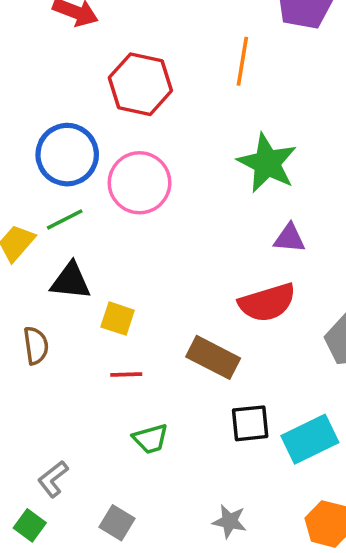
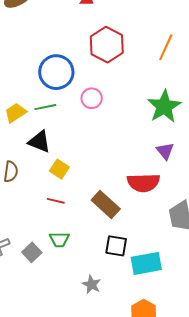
pink circle: (140, 183) -> (92, 98), size x0.6
purple triangle: (289, 238) -> (165, 151), turned 30
gray star: (230, 521) -> (92, 284), moved
gray square: (117, 523) -> (32, 252), moved

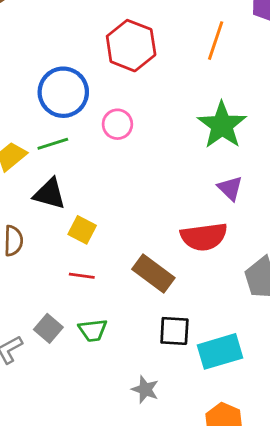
gray square: (32, 252) -> (48, 328), moved

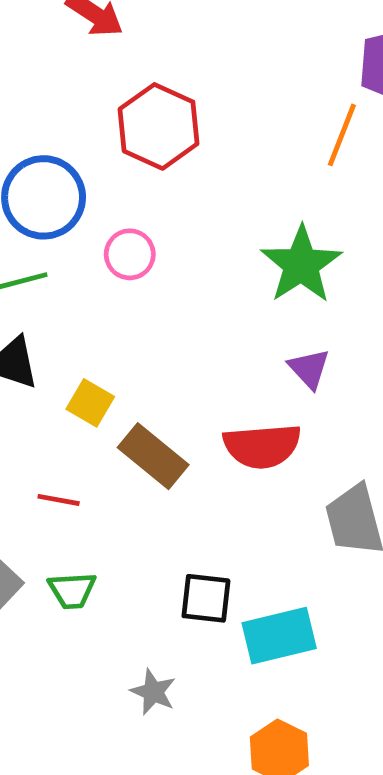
orange line: (216, 41) -> (342, 135), moved
yellow square: (82, 230) -> (90, 403), moved
brown rectangle: (153, 273) -> (153, 456), moved

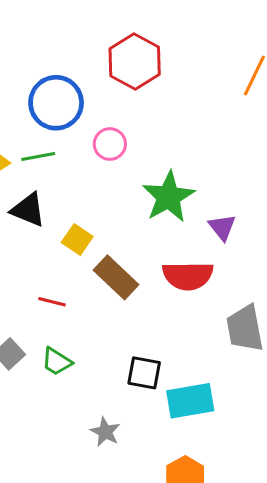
green star: (301, 265) -> (168, 197), moved
green trapezoid: (72, 590) -> (57, 362), turned 32

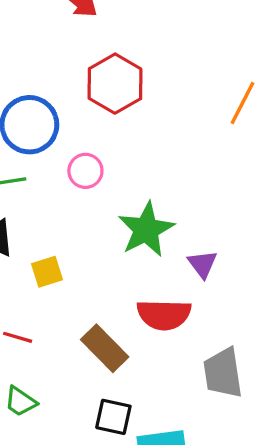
yellow square: (77, 240) -> (47, 272), turned 36
brown rectangle: (116, 277) -> (105, 348), moved

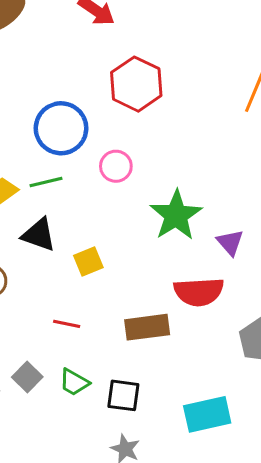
brown rectangle: (105, 348) -> (147, 327), turned -48
black square: (113, 417) -> (123, 395), moved

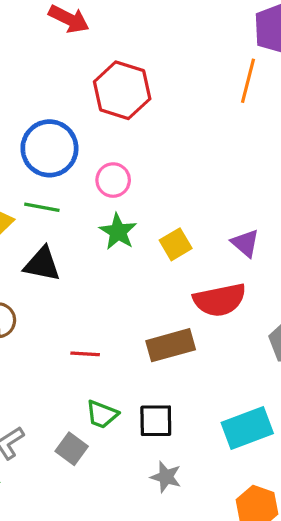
green line: (46, 182) -> (42, 207), turned 32
green star: (176, 215) -> (118, 232), moved, size x0.7
yellow square: (88, 262) -> (176, 244), moved
gray square: (27, 377) -> (72, 449), moved

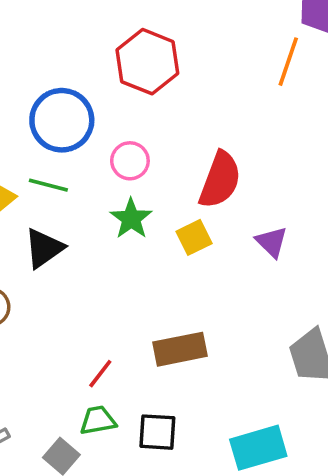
black triangle: (42, 264) -> (44, 248), turned -51
red semicircle: (220, 300) -> (220, 180), moved, turned -62
red line: (85, 354) -> (100, 374), moved, turned -60
green trapezoid: (102, 414) -> (98, 420), turned 144

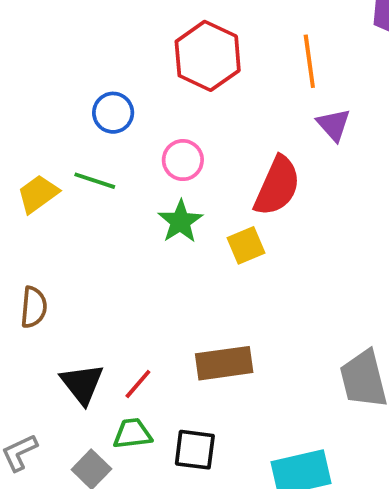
orange line: (288, 62) -> (309, 61), moved, turned -30
blue circle: (62, 120) -> (113, 113), size x0.6
purple triangle: (272, 242) -> (334, 125), moved
black triangle: (44, 248) -> (82, 384), moved, turned -36

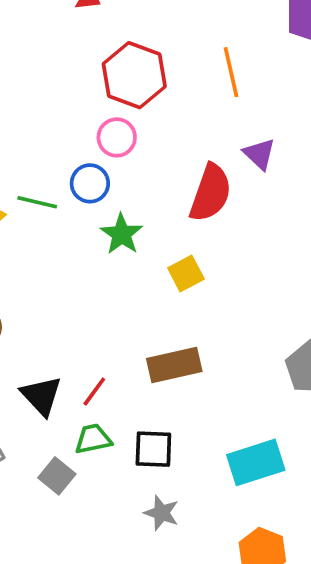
blue circle: (113, 113) -> (90, 183), moved
purple triangle: (334, 125) -> (259, 154), moved
pink circle: (183, 160) -> (117, 137), moved
yellow square: (246, 245) -> (186, 273), moved

